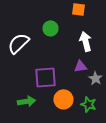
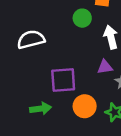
green circle: (50, 28) -> (82, 18), moved
white semicircle: (18, 43) -> (31, 40), turned 30

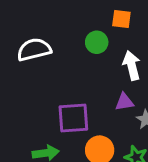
white semicircle: (31, 40) -> (34, 50), moved

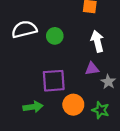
green circle: (97, 42) -> (55, 36), moved

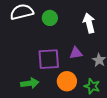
purple triangle: (92, 69) -> (76, 53), moved

